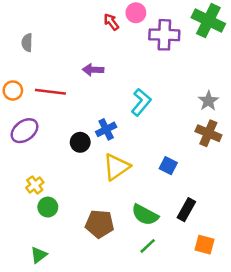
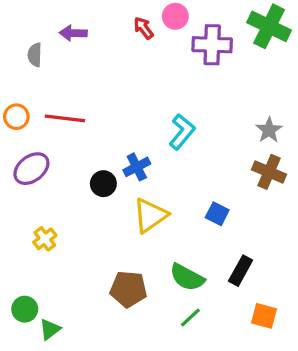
purple arrow: (93, 70) -> (73, 33), moved
green circle: (48, 207) -> (25, 309), moved

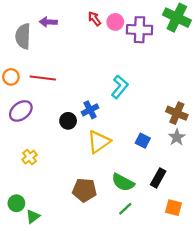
pink circle: (175, 16) -> (115, 22), moved
gray semicircle: (35, 55) -> (23, 36), size x1.6
gray star: (269, 130) -> (177, 137), moved

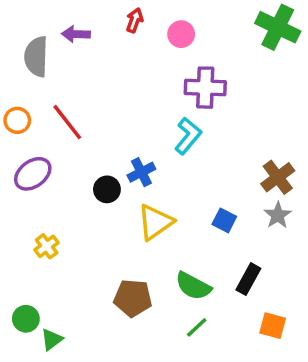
red arrow: (94, 19) -> (135, 20), moved, turned 56
purple cross: (139, 30) -> (205, 88), moved
red line: (43, 78) -> (67, 122), turned 45
brown cross: (177, 113) -> (278, 177), turned 30

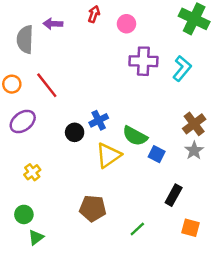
cyan L-shape: (188, 136) -> (182, 68), moved
green semicircle: (193, 286) -> (135, 136), moved
green circle: (26, 319) -> (24, 214), moved

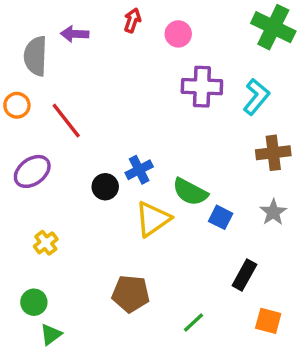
orange circle: (12, 84) -> (17, 105), moved
brown cross: (194, 124) -> (273, 153), moved, turned 30

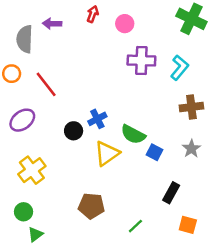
yellow cross: (46, 243) -> (32, 170), size x1.6

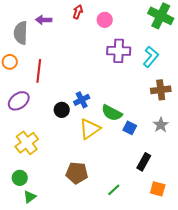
red line: (46, 84) -> (39, 71), turned 45

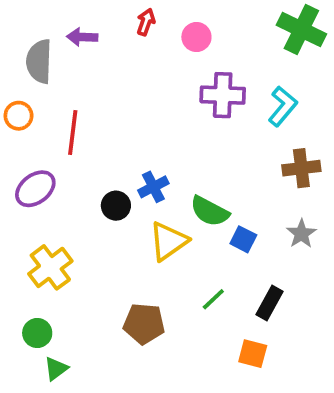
orange square: (158, 189) -> (253, 354), moved
green line: (114, 190) -> (213, 299), moved

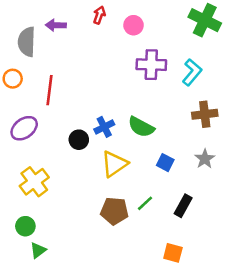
green semicircle: (210, 211) -> (141, 127), moved
brown pentagon: (144, 324) -> (114, 211), moved
orange square: (253, 354) -> (173, 253), moved

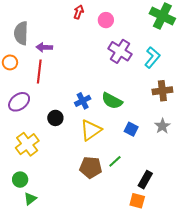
purple arrow: (56, 25) -> (44, 47), moved
purple cross: (151, 65) -> (120, 51), turned 30
black circle: (79, 140) -> (55, 118), moved
black rectangle: (183, 206) -> (145, 180), moved

